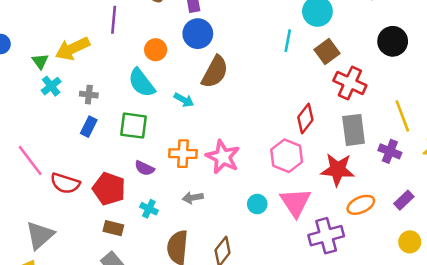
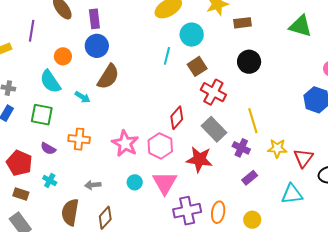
gray rectangle: (354, 130) -> (214, 129), turned -40
pink star: (223, 157) -> (125, 143), moved
gray arrow: (193, 198) -> (93, 185), moved
purple rectangle: (404, 200) -> (250, 178), moved
orange ellipse: (361, 205) -> (218, 212), moved, turned -60

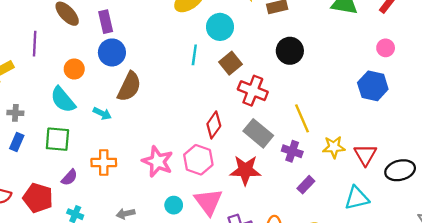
purple semicircle: (48, 149) -> (69, 177), turned -70

